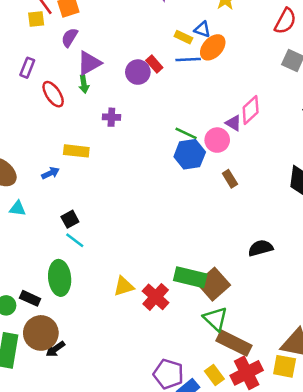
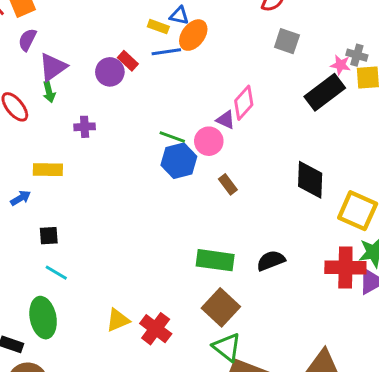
black square: (70, 219) -> (49, 236), moved, turned 30
green rectangle: (190, 277) -> (215, 260), moved

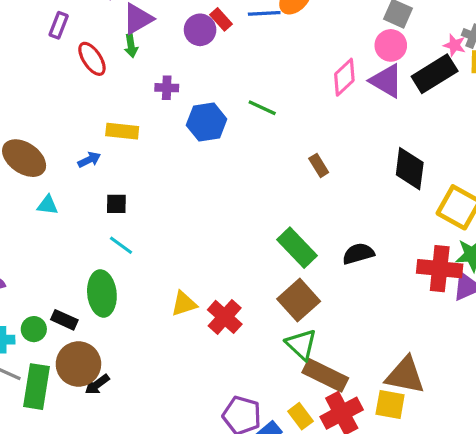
purple triangle: (226, 120) -> (386, 81), moved, size x1.6
pink circle: (209, 141) -> (391, 45), moved
blue hexagon: (179, 161) -> (207, 122), moved
green rectangle: (215, 260) -> (297, 248), turned 33

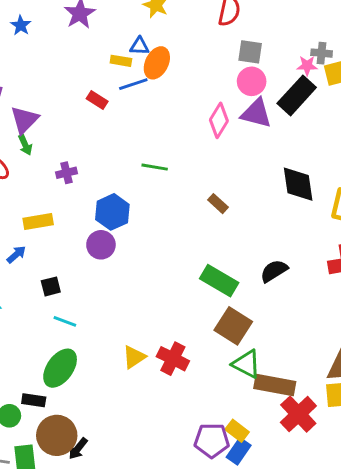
purple circle: (200, 30) -> (101, 245), moved
blue hexagon: (207, 122) -> (112, 212), moved
green ellipse: (102, 293) -> (60, 368), turned 57
yellow rectangle: (300, 416) -> (237, 431), moved

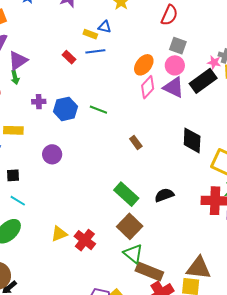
orange ellipse: (157, 63) -> (144, 65), moved
blue hexagon: (112, 212) -> (65, 109), moved

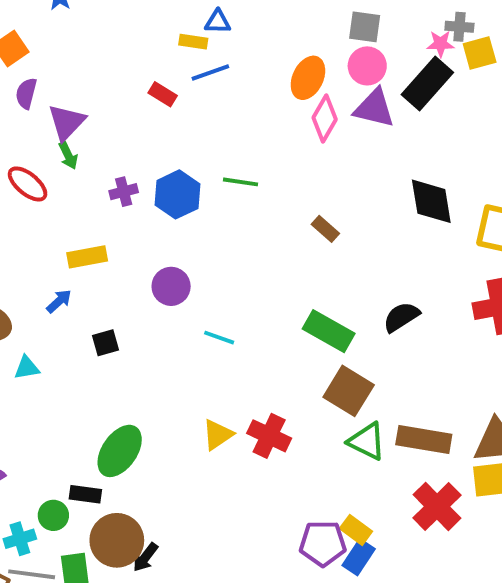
cyan line: (18, 201) -> (219, 338), moved
brown rectangle: (149, 271) -> (424, 440), moved

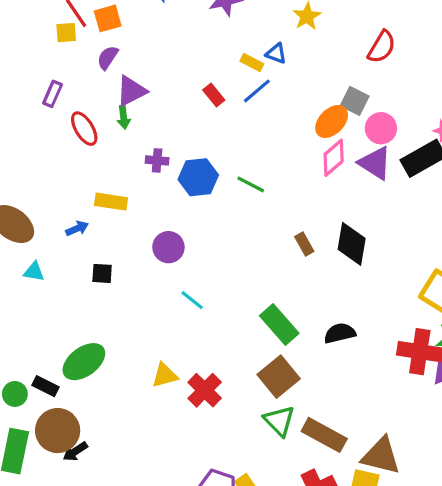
gray square: (365, 27) -> (355, 101), moved
blue line: (210, 72) -> (257, 91), turned -40
black diamond: (431, 201) -> (352, 244), moved

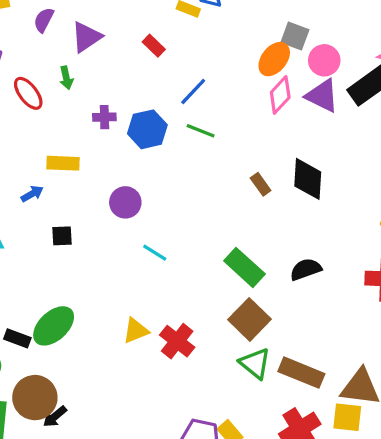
purple triangle: (131, 91) -> (86, 37), moved
blue line: (257, 91) -> (193, 92), moved
black rectangle: (46, 386) -> (17, 338), moved

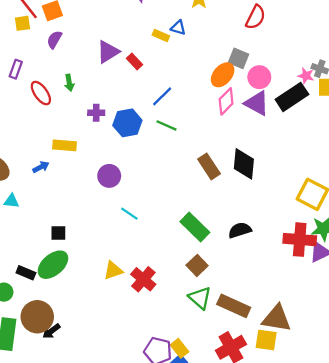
purple triangle: (86, 37) -> (108, 52), moved
brown rectangle: (261, 184) -> (209, 166), size x1.5
black square: (62, 236) -> (58, 233), moved
brown square: (249, 319) -> (197, 265), size x0.7

